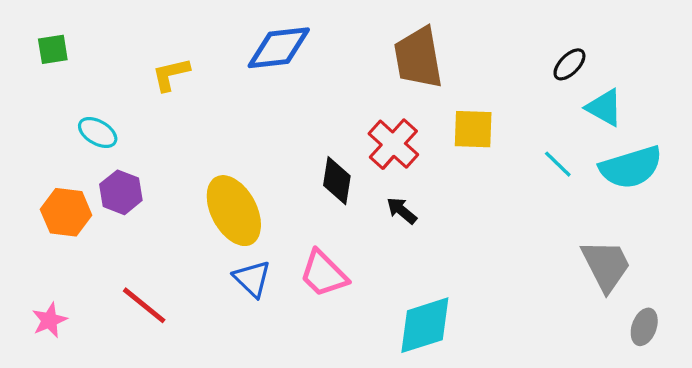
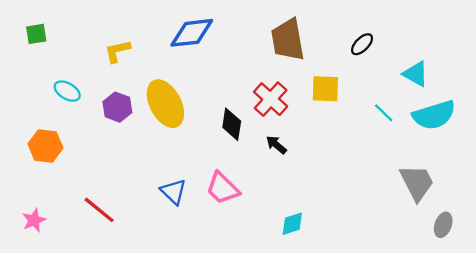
black ellipse: (569, 64) -> (362, 44), moved
purple hexagon: (121, 192) -> (117, 107), moved
yellow ellipse: (234, 211) -> (165, 104), moved
cyan diamond: (425, 325) -> (292, 224), size x0.6

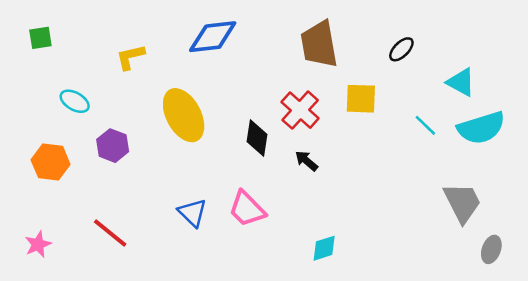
purple hexagon: (117, 107) -> (113, 146), moved

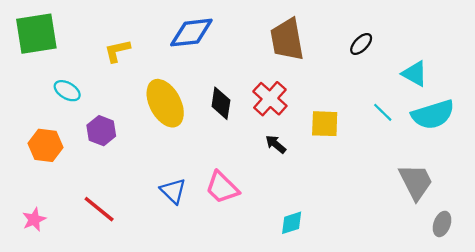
green square: (40, 38) -> (36, 34), size x2.0
yellow square: (361, 99) -> (325, 124), moved
black diamond: (257, 138) -> (221, 103), moved

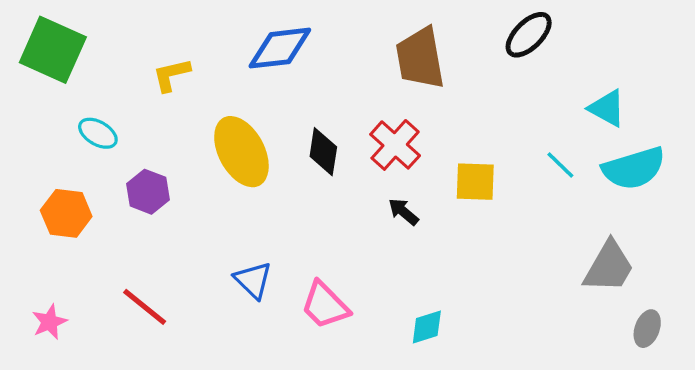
green square: (36, 34) -> (53, 50), turned 33
black ellipse: (361, 44) -> (529, 35), moved, size x1.4
gray trapezoid: (416, 182) -> (609, 267), turned 57
pink trapezoid: (222, 188) -> (325, 305), moved

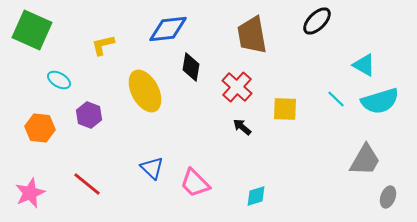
black diamond: (323, 152) -> (191, 67), moved
pink star: (49, 322) -> (30, 193), size x1.4

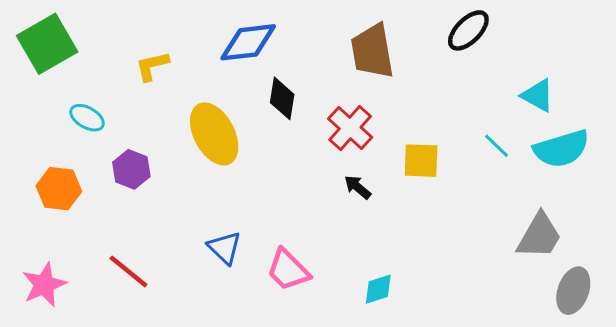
green square: (32, 30) -> (47, 44), turned 36
gray ellipse: (388, 197) -> (573, 291), size x1.4

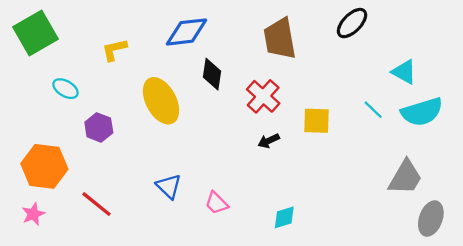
black arrow: (358, 187) -> (269, 141), turned -65
orange hexagon: (59, 189) -> (44, 166), moved, size x1.4
pink trapezoid: (288, 270) -> (217, 203), size x0.7
pink star: (44, 285) -> (33, 214), size x0.7

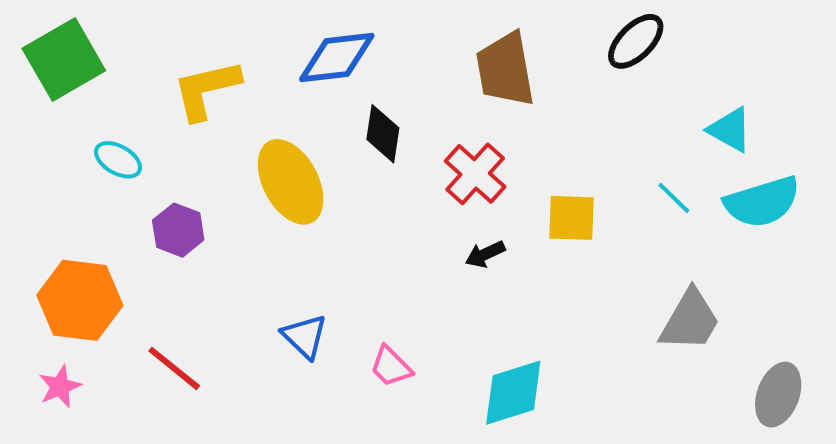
yellow L-shape: (114, 50) -> (206, 90), size x1.5
gray trapezoid: (405, 177) -> (690, 320), moved
cyan diamond: (284, 217) -> (513, 393), size x1.6

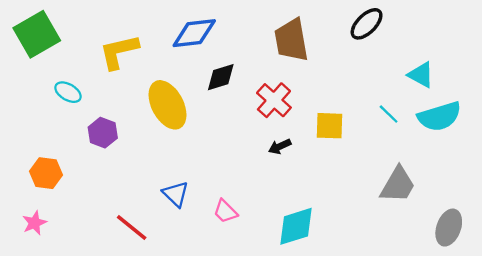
black diamond: (383, 134) -> (221, 77), turned 64
orange hexagon: (80, 300) -> (46, 173), size x0.7
red line: (174, 368) -> (132, 228), moved

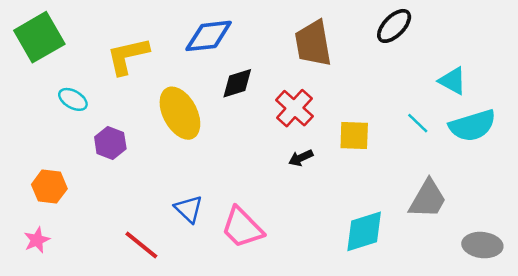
pink trapezoid: (225, 211) -> (242, 228), size x1.6
cyan diamond: (296, 226) -> (364, 231), moved
gray ellipse: (449, 228) -> (482, 245), turned 76

